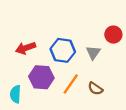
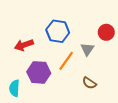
blue hexagon: (63, 50) -> (58, 31), moved
orange line: (71, 84) -> (66, 61), moved

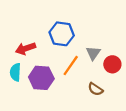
red circle: (106, 32) -> (112, 64), moved
cyan semicircle: (14, 88) -> (15, 72), moved

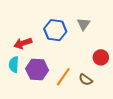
gray triangle: (93, 53) -> (84, 24), moved
orange line: (71, 65) -> (63, 77), moved

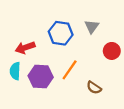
red circle: (101, 57) -> (112, 51), moved
orange line: (63, 77) -> (70, 70), moved

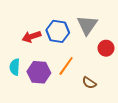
gray triangle: (92, 27) -> (87, 25), size x1.5
red arrow: (25, 48) -> (31, 37), moved

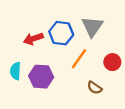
red circle: (106, 48) -> (112, 62), moved
orange line: (66, 66) -> (79, 59), moved

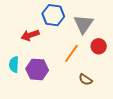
blue hexagon: (61, 33) -> (53, 15), moved
red circle: (112, 62) -> (99, 46), moved

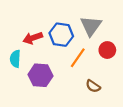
blue hexagon: (53, 15) -> (61, 35), moved
cyan semicircle: (14, 64) -> (15, 59), moved

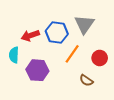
red circle: (107, 50) -> (100, 58), moved

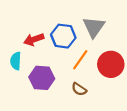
red circle: (100, 58) -> (111, 64), size x1.5
brown semicircle: (86, 80) -> (79, 89), moved

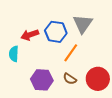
red circle: (111, 64) -> (98, 79), moved
purple hexagon: (42, 78) -> (42, 80), moved

